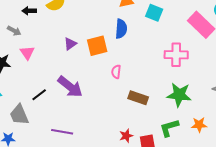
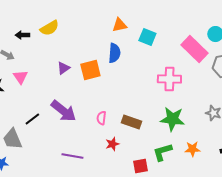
pink semicircle: (116, 72) -> (101, 118), moved
purple line: (62, 132) -> (72, 156), moved
red star: (126, 136) -> (112, 144), moved

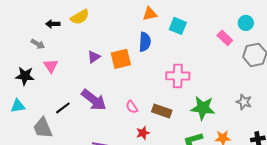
pink rectangle: (194, 49) -> (225, 38), size x0.6
pink cross: (169, 79) -> (178, 76), moved
pink semicircle: (101, 118) -> (132, 107), turned -40

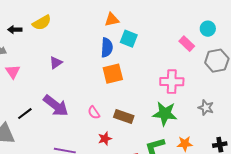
cyan square: (178, 26) -> (129, 39), moved
orange square: (121, 59) -> (113, 74), moved
pink cross: (178, 76) -> (172, 82), moved

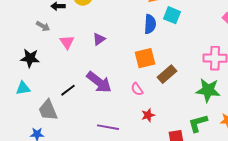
pink triangle: (13, 72) -> (67, 42), moved
orange square: (113, 74) -> (145, 58), moved
brown rectangle: (124, 117) -> (167, 74), moved, turned -60

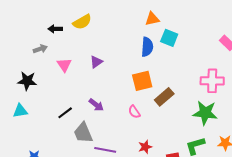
gray arrow: (43, 26) -> (40, 49), turned -48
purple arrow: (99, 82) -> (96, 105), size x0.6
gray trapezoid: (48, 110) -> (83, 133), moved
red star: (148, 115) -> (145, 147), moved

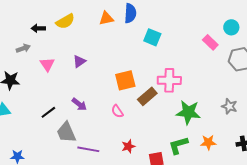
orange triangle: (152, 19) -> (106, 18), moved
blue semicircle: (147, 47) -> (130, 13), moved
pink cross: (212, 81) -> (169, 80), moved

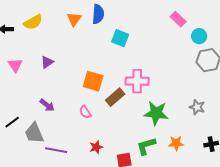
orange triangle: (106, 18) -> (74, 19), turned -42
cyan circle: (231, 27) -> (199, 36), moved
pink rectangle: (210, 42) -> (178, 19), moved
orange square: (125, 80) -> (93, 81), turned 30
black line: (48, 112) -> (12, 122), moved

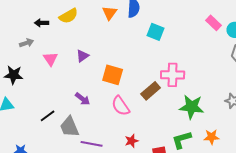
pink rectangle: (178, 19) -> (214, 23), moved
orange square: (93, 81) -> (113, 75), moved
pink semicircle: (85, 112) -> (121, 106), size x1.5

